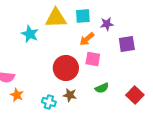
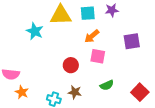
purple star: (107, 24) -> (112, 10), moved
red circle: (66, 68) -> (71, 65), size x0.6

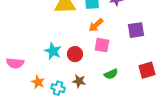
cyan star: (35, 31) -> (53, 51), moved
orange star: (22, 92) -> (38, 82), moved
red square: (140, 92) -> (147, 70), moved, turned 30

